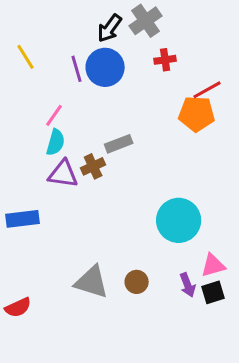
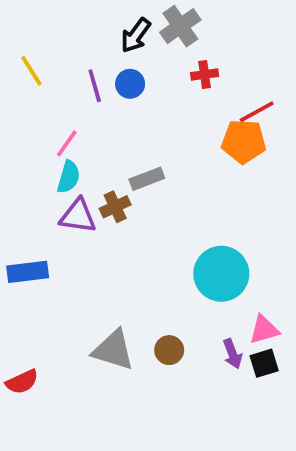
blue circle: (105, 67) -> (130, 84), size x0.6

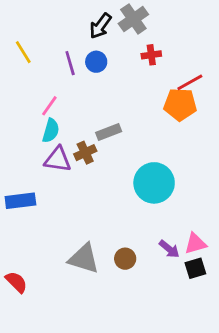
cyan circle: (221, 274) -> (154, 183), moved
purple arrow: (232, 354) -> (169, 249), moved, turned -30
red semicircle: (22, 382) -> (16, 282), turned -110

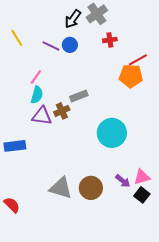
purple line: (70, 63) -> (51, 46), turned -48
brown circle: (125, 259) -> (91, 188), size x1.5
black square: (195, 268) -> (142, 195), turned -35

